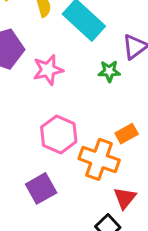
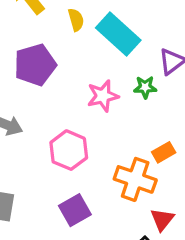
pink star: (48, 70) -> (103, 96), moved
pink hexagon: (59, 134) -> (69, 150), moved

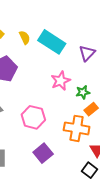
green star: (145, 87) -> (83, 92), moved
pink star: (103, 96) -> (61, 81), moved

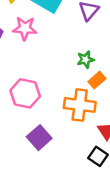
pink star: (61, 81) -> (25, 28), moved, turned 30

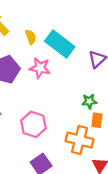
orange rectangle: (97, 80) -> (97, 120), turned -48

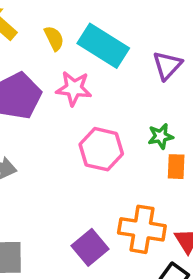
pink hexagon: (33, 124) -> (101, 149), moved
orange cross: (79, 140) -> (142, 229), moved

